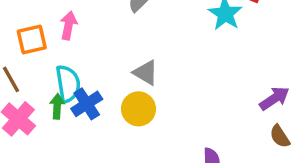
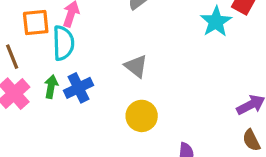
cyan semicircle: (68, 84) -> (63, 43), moved
yellow circle: (138, 109) -> (142, 116), moved

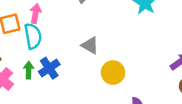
yellow circle: (142, 116) -> (113, 73), moved

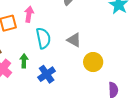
cyan semicircle: (33, 36) -> (43, 38), moved
blue cross: (49, 68) -> (47, 74), moved

